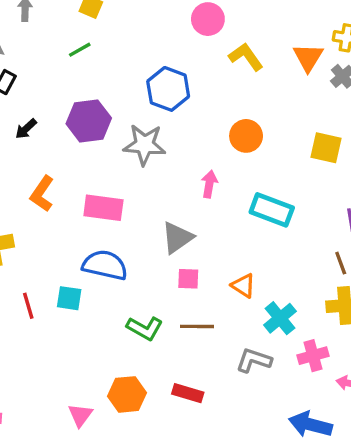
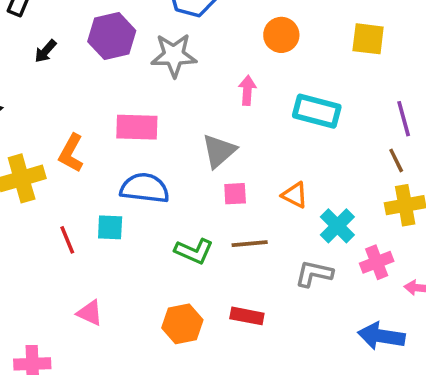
orange L-shape: (42, 194) -> (71, 153), moved
pink triangle: (80, 415) -> (90, 313), moved, turned -36

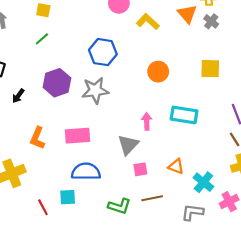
pink arrow: (247, 90) -> (147, 121), moved
orange L-shape: (71, 153) -> (37, 138), moved

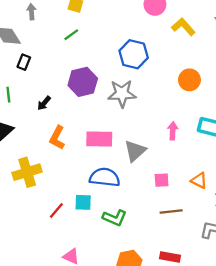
black arrow: (18, 96) -> (44, 103), moved
gray triangle: (128, 145) -> (135, 151), moved
green L-shape: (119, 206) -> (115, 218), moved
red line: (43, 207) -> (56, 210), turned 63

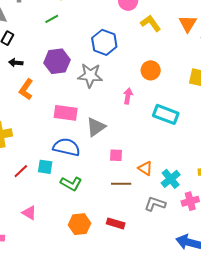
black arrow: (44, 103) -> (16, 63), moved, turned 48
pink arrow: (173, 131) -> (128, 96), moved
orange L-shape: (57, 138) -> (26, 89), moved
orange triangle: (199, 181) -> (145, 168), moved

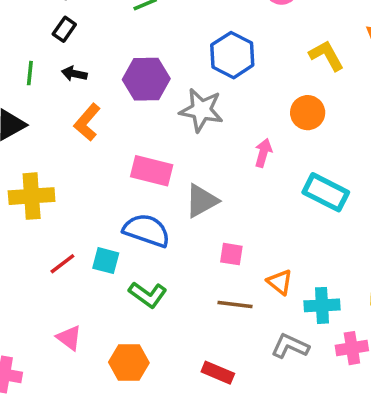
yellow L-shape: (151, 23) -> (326, 55), moved
cyan cross: (171, 179) -> (322, 305), turned 30
orange hexagon: (80, 224) -> (129, 362), moved

